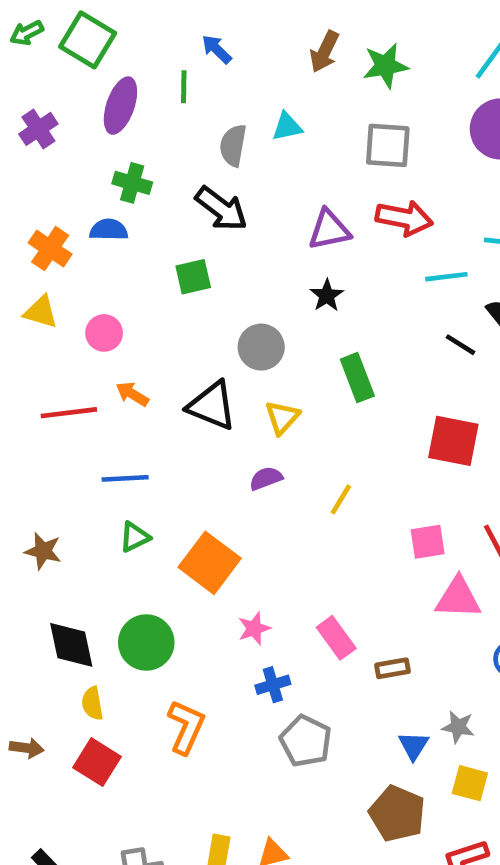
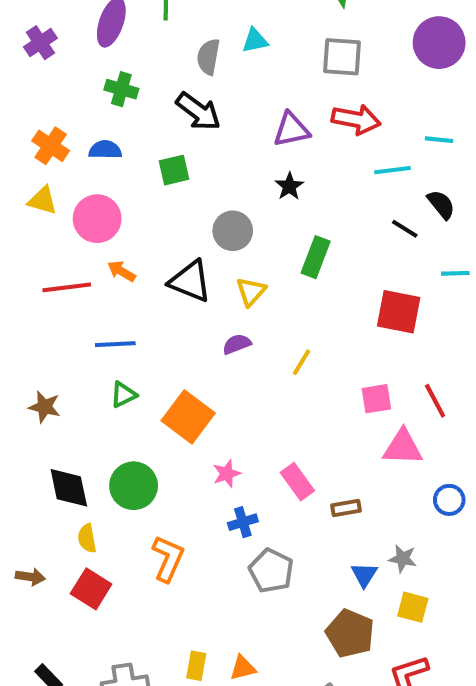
blue semicircle: (109, 230) -> (105, 150), moved
pink circle: (104, 333) -> (97, 219), size x1.5
green rectangle: (357, 378) -> (316, 257), turned 42

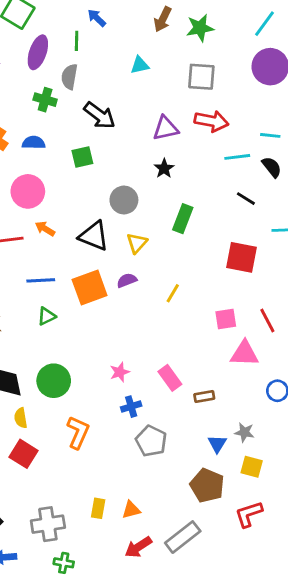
gray semicircle: (208, 57) -> (69, 77), moved
black semicircle: (441, 204) -> (272, 167), moved
orange square: (188, 417) -> (90, 287), moved, turned 33

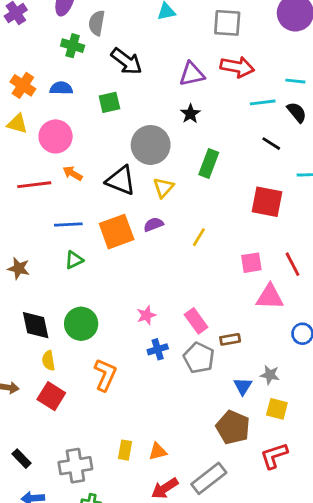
gray circle: (124, 200) -> (151, 145), size x1.4
gray pentagon: (151, 441) -> (199, 358), moved

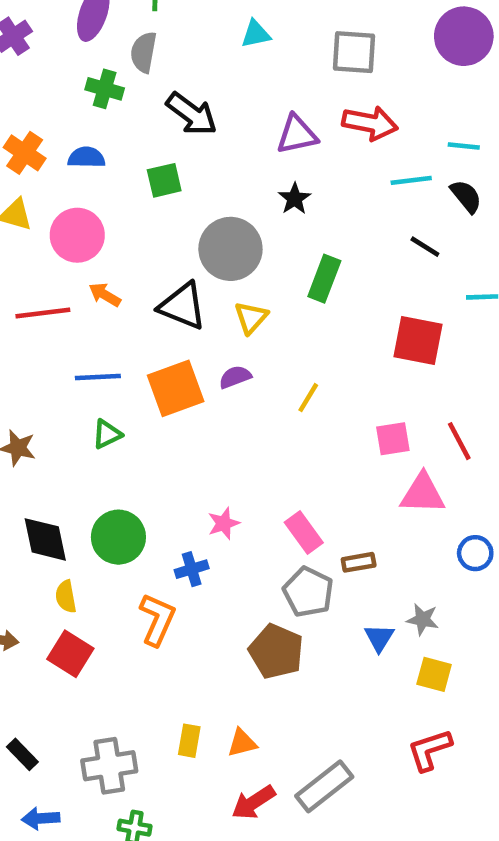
blue cross: (158, 349) -> (192, 569), moved
brown pentagon: (233, 427) -> (276, 651), moved

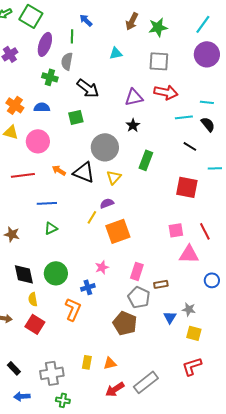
orange arrow: (105, 295) -> (59, 170), moved
orange square: (176, 388) -> (118, 231), moved
yellow line: (308, 398) -> (92, 217), moved
pink rectangle: (304, 533) -> (137, 271), turned 54

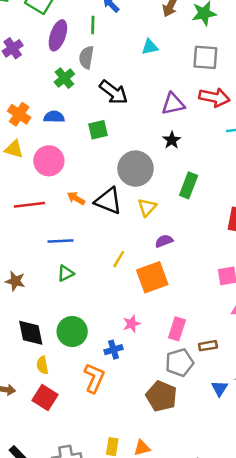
green cross: (50, 77) -> (64, 78), turned 35
purple semicircle: (107, 203) -> (164, 241), moved
gray pentagon: (139, 297) -> (179, 363), turned 30

